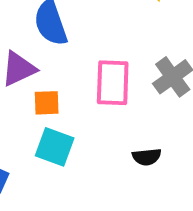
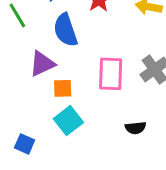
cyan square: (55, 147) -> (68, 121), turned 32

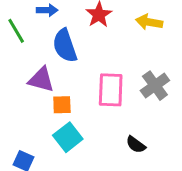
purple triangle: (42, 64) -> (41, 80), turned 40
black semicircle: (136, 128) -> (136, 145), turned 42

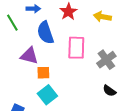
pink rectangle: (111, 90) -> (76, 48), moved
black semicircle: (136, 145) -> (109, 91), moved

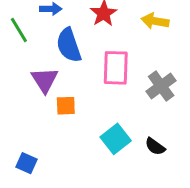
purple triangle: (29, 56) -> (45, 80), turned 42
black semicircle: (109, 91) -> (155, 146), moved
cyan square: (47, 95) -> (116, 139), moved

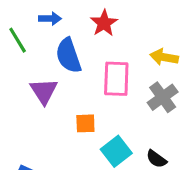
yellow arrow: (155, 21) -> (164, 57), moved
orange square: (66, 106) -> (85, 123), moved

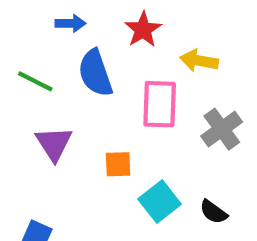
green line: (18, 40) -> (35, 81), moved, turned -32
yellow arrow: (164, 57) -> (199, 61), moved
purple triangle: (44, 91) -> (54, 144), moved

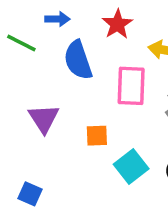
green line: (35, 81) -> (21, 43), moved

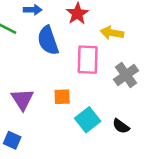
purple triangle: (44, 118) -> (22, 99), moved

